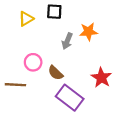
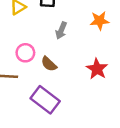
orange star: (88, 32) -> (99, 21), moved
purple rectangle: (70, 98) -> (45, 100), moved

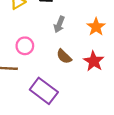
orange star: (99, 21) -> (96, 27), moved, turned -30
brown semicircle: (49, 64) -> (64, 56), moved

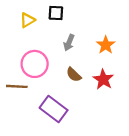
pink circle: (25, 46) -> (35, 64), size x1.5

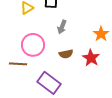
orange star: (106, 45) -> (101, 34), moved
brown semicircle: (74, 75) -> (66, 54), turned -56

